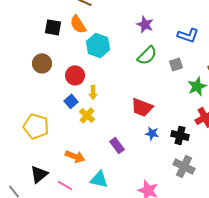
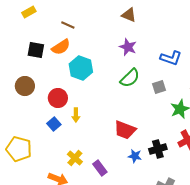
orange semicircle: (78, 24) -> (61, 47), turned -90
yellow cross: (87, 115) -> (75, 158), moved
black cross: (180, 135) -> (158, 149), moved, turned -30

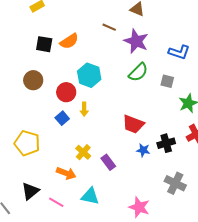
brown line: (68, 25) -> (109, 27), moved
purple star: (128, 47) -> (136, 41), size x1.4
cyan hexagon: (81, 68) -> (89, 75), moved
gray square: (159, 87) -> (167, 81), turned 32

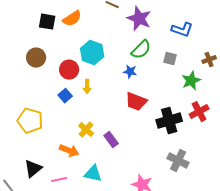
black cross: (166, 143) -> (169, 121), size x1.4
blue star: (143, 150) -> (130, 72), moved
pink line: (56, 202) -> (59, 180), turned -42

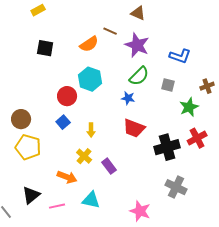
orange semicircle: (72, 19) -> (89, 44), moved
brown circle: (36, 58) -> (21, 119), moved
yellow arrow: (87, 87) -> (91, 130), moved

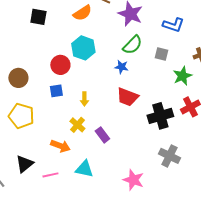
brown circle: (21, 119) -> (18, 78), moved
blue square: (63, 122) -> (56, 91), turned 32

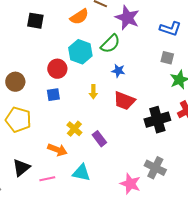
green semicircle: (132, 45) -> (110, 44), moved
gray square: (161, 54) -> (167, 58), moved
yellow arrow: (84, 99) -> (93, 92), moved
gray cross: (169, 156) -> (155, 168), moved

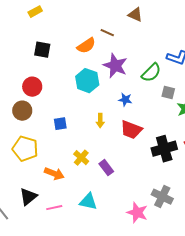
purple star: (127, 18) -> (115, 66), moved
green semicircle: (110, 44) -> (151, 73), moved
gray square: (167, 58) -> (168, 93), moved
red circle: (57, 69) -> (32, 87), moved
orange arrow: (57, 150) -> (54, 174), moved

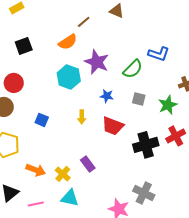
brown line: (107, 33) -> (84, 22), moved, turned -64
black square: (42, 50) -> (24, 46), turned -30
gray square: (168, 93) -> (139, 99), moved
blue square: (60, 124) -> (42, 120), turned 32
yellow cross: (81, 158) -> (63, 174), moved

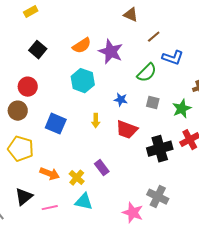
brown line: (84, 22) -> (154, 37), moved
black square: (24, 46) -> (38, 50), turned -30
purple star: (97, 62) -> (111, 52), moved
blue square: (42, 120) -> (56, 124), size x1.5

